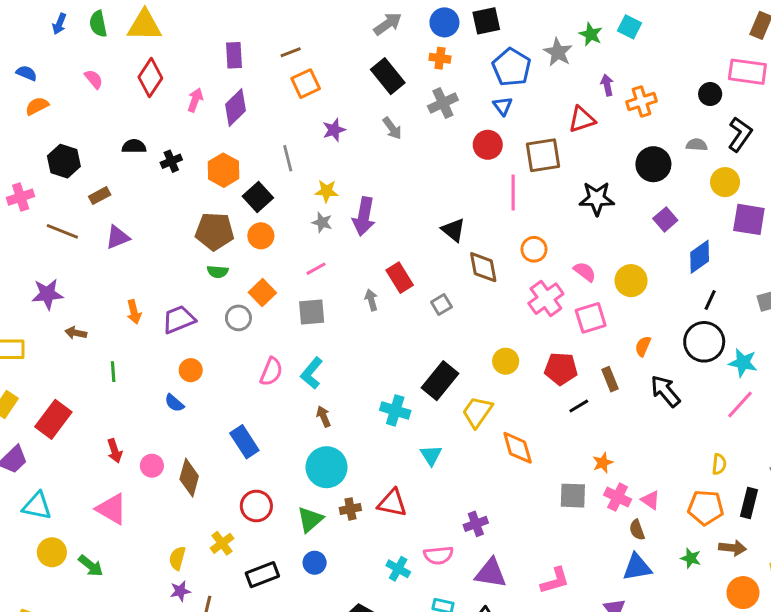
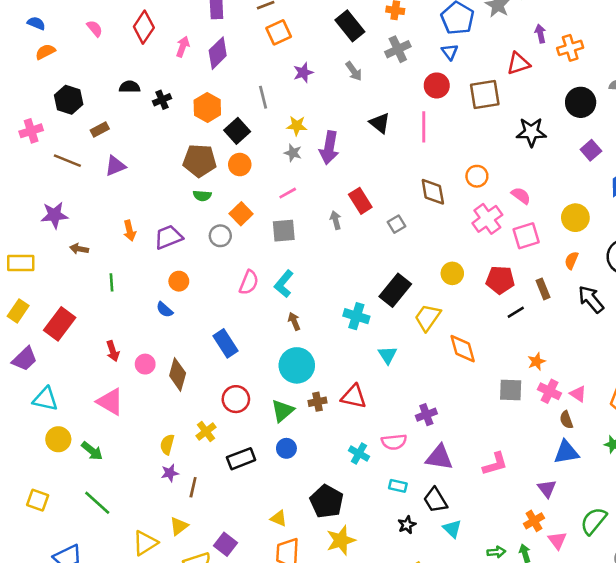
pink line: (513, 193) -> (424, 127), moved
black triangle: (453, 230) -> (380, 123), moved
yellow circle: (631, 281) -> (575, 218), moved

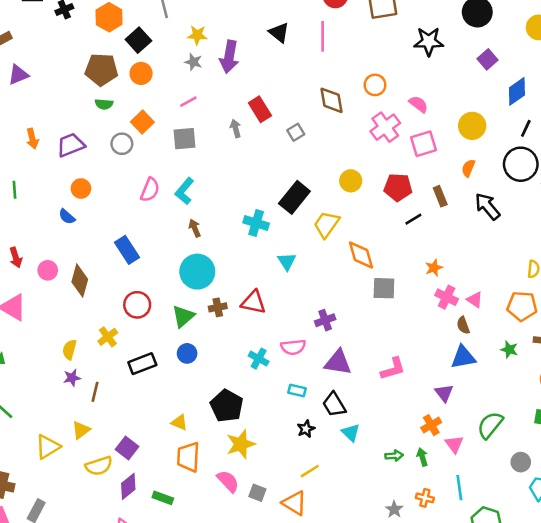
gray square: (511, 390) -> (384, 288), moved

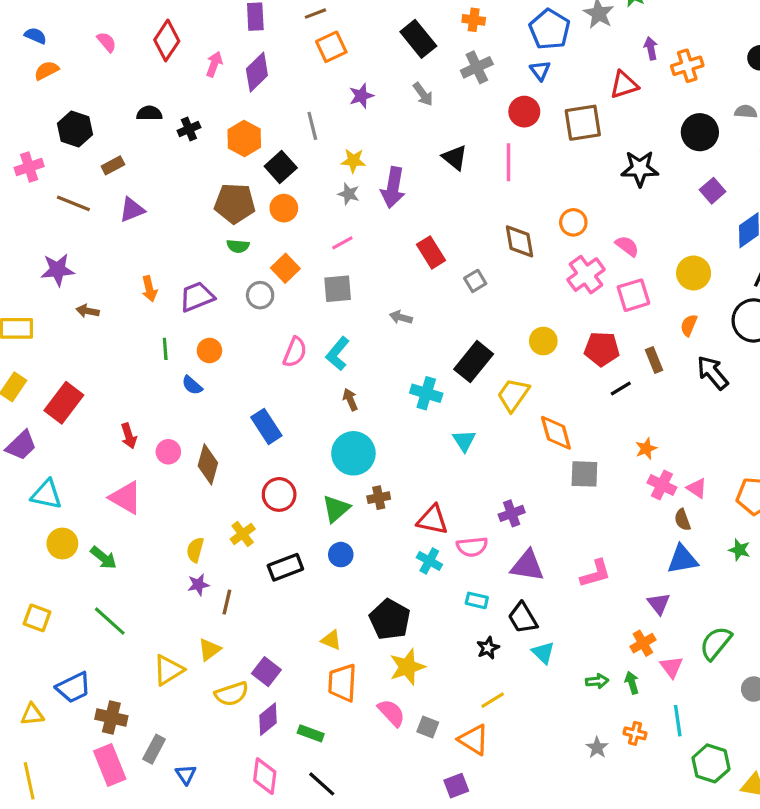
gray arrow: (236, 128) -> (401, 317), moved, turned -60
green line: (14, 190) -> (165, 349), moved
red triangle: (254, 302) -> (433, 520), moved

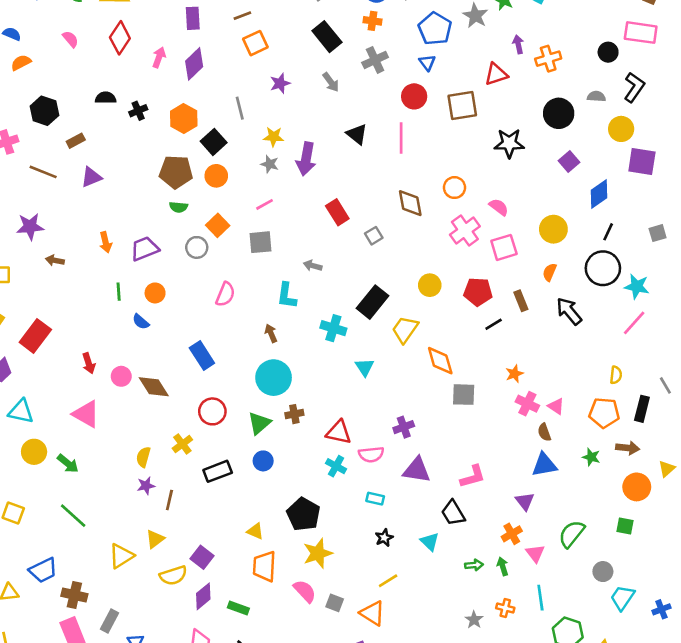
cyan L-shape: (338, 354) -> (287, 296), moved, turned -32
brown diamond: (208, 464) -> (154, 387), turned -48
black trapezoid: (523, 618) -> (453, 513), moved

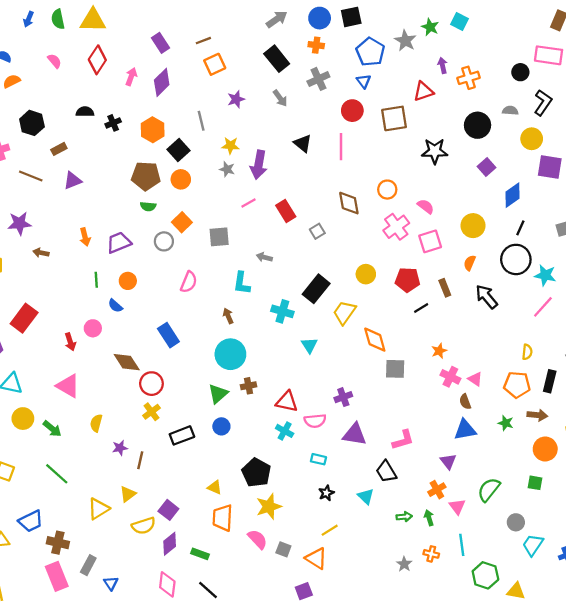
purple rectangle: (193, 18) -> (161, 43), turned -30
pink line: (264, 204) -> (249, 203), moved
pink circle: (121, 376) -> (93, 328), moved
red circle: (212, 411) -> (151, 384), moved
yellow semicircle: (143, 457) -> (96, 423), moved

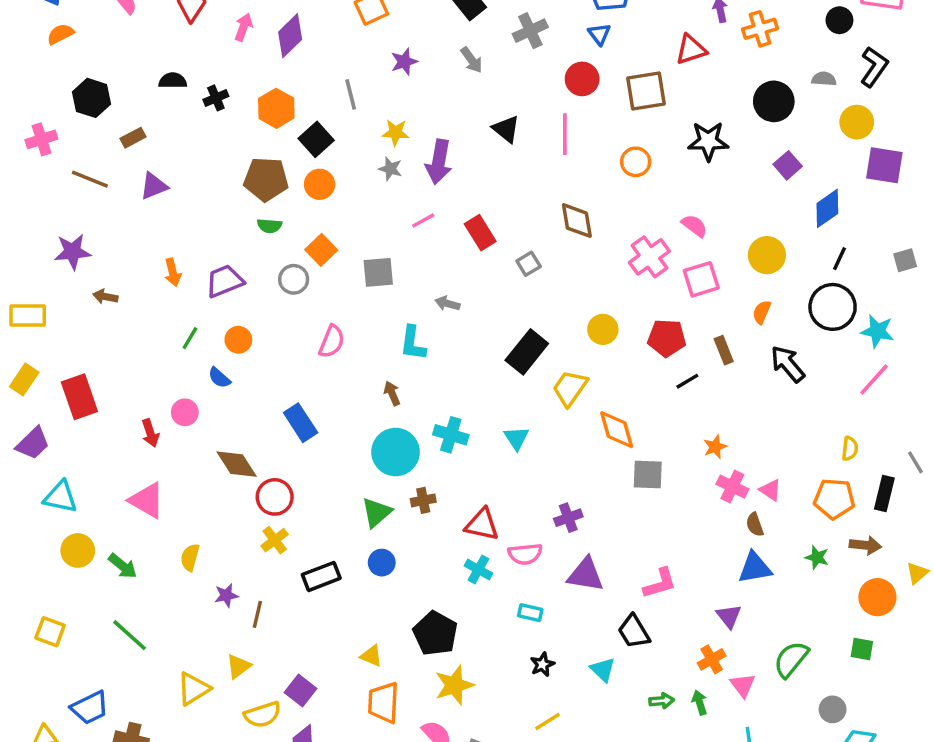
orange circle: (387, 190) -> (636, 162), moved
green line: (96, 280) -> (190, 338), turned 35
cyan cross: (282, 311) -> (451, 435), moved
red rectangle: (24, 318) -> (79, 397), turned -56

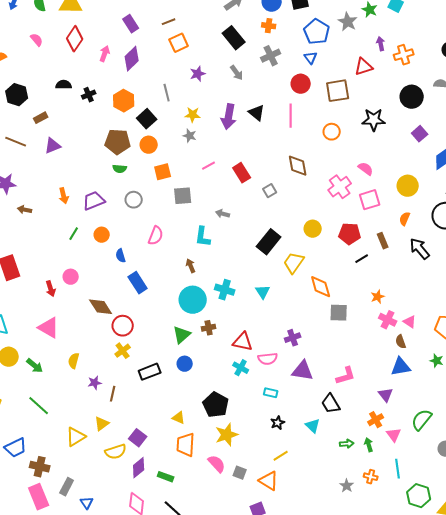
purple arrow: (439, 162) -> (229, 117), moved
orange square: (321, 250) -> (163, 172), moved, turned 30
blue semicircle: (219, 378) -> (121, 256), moved, turned 32

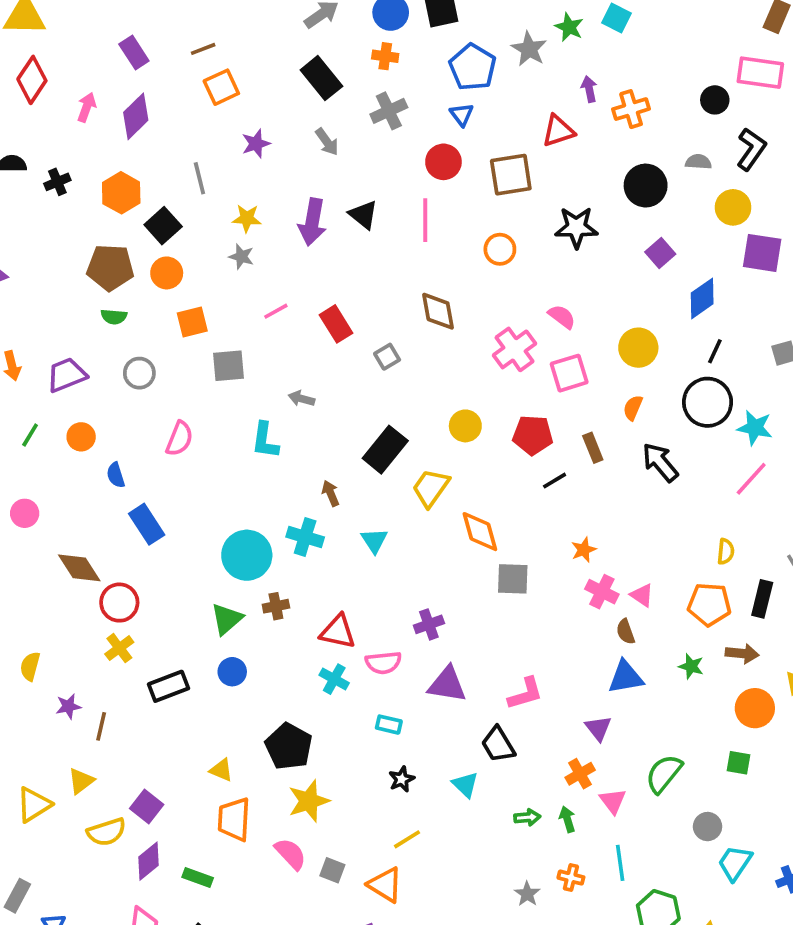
brown arrow: (191, 266) -> (331, 493), moved

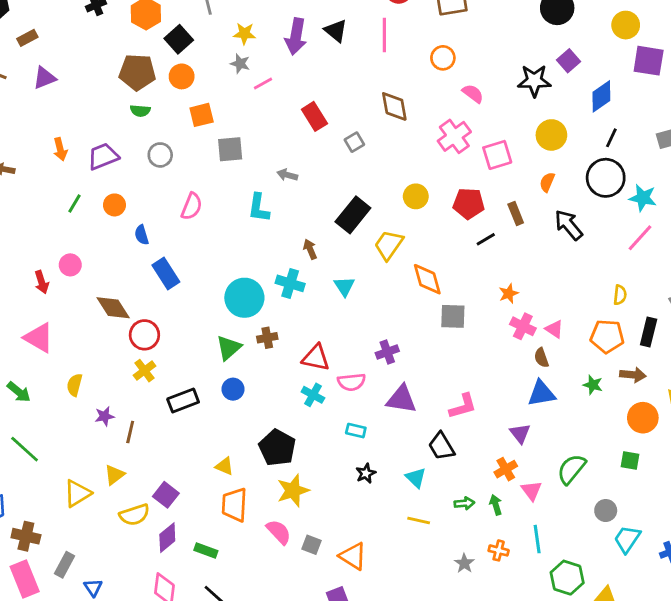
black star: (576, 227) -> (534, 81), moved
pink line: (276, 311) -> (263, 84), moved
pink semicircle: (562, 317) -> (473, 94), moved
yellow line: (407, 839) -> (419, 520), moved, turned 45

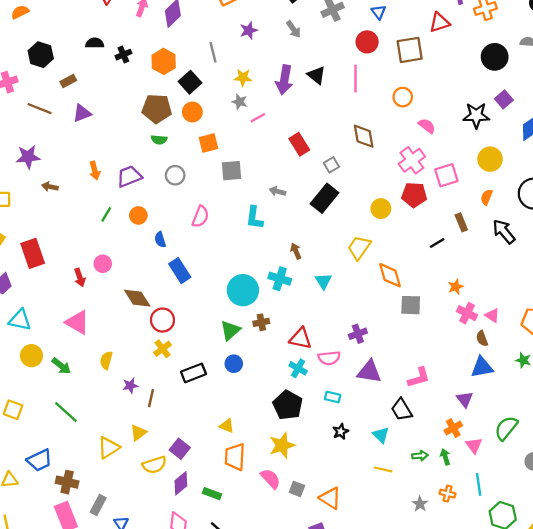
red pentagon: (469, 204) -> (414, 195), moved
black rectangle: (353, 215) -> (325, 198), moved
black pentagon: (277, 448) -> (288, 405), moved

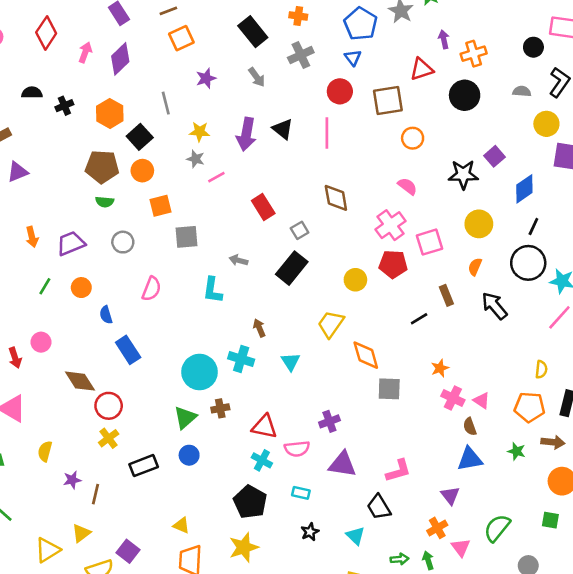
black circle: (495, 57) -> (465, 95), moved
orange circle: (403, 97) -> (413, 138), moved

